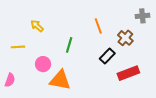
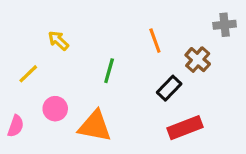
yellow line: (18, 47) -> (28, 74), turned -40
pink circle: (43, 64) -> (55, 109), moved
red rectangle: (128, 73) -> (185, 128), moved

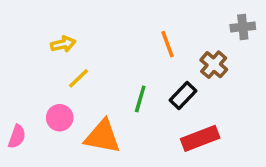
yellow arrow: (58, 41) -> (63, 44), turned 125
green line: (109, 71) -> (140, 99), moved
yellow line: (28, 74) -> (79, 78), moved

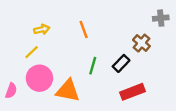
orange line: (168, 44) -> (84, 29), moved
yellow line: (79, 78) -> (32, 52), moved
pink circle: (60, 118) -> (39, 78), size x1.5

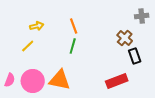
black rectangle: (121, 63) -> (135, 56), moved, turned -63
green line: (93, 66) -> (73, 46), moved
pink circle: (39, 78) -> (33, 81), moved

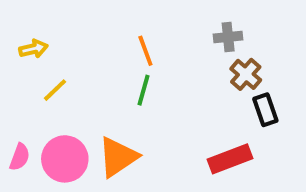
gray cross: (142, 16) -> (228, 37), moved
yellow arrow: (37, 26) -> (33, 49), moved
orange triangle: (60, 80) -> (118, 157), turned -45

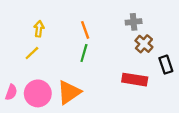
yellow arrow: (33, 49) -> (39, 29), moved, turned -70
black rectangle: (265, 110) -> (166, 65), moved
red rectangle: (230, 159) -> (135, 80), moved, turned 30

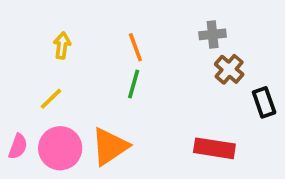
yellow line: (32, 53) -> (51, 99), moved
red rectangle: (135, 80) -> (214, 148), moved

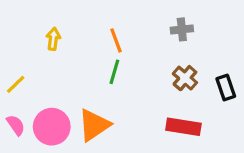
brown cross: (229, 69) -> (185, 78), moved
yellow line: (51, 99) -> (16, 84), moved
pink semicircle: (18, 146) -> (16, 125), turned -55

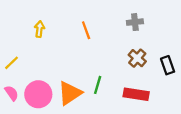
green line: (114, 72) -> (98, 85), moved

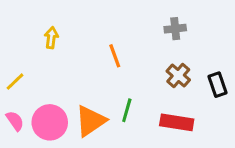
orange line: (86, 30) -> (115, 56), moved

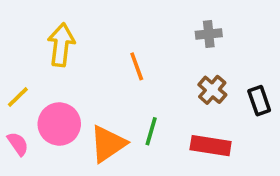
yellow arrow: (51, 38) -> (61, 45), size x1.6
pink circle: (50, 122) -> (59, 124), moved

